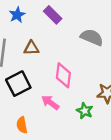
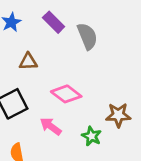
gray semicircle: (92, 37) -> (87, 36), moved, turned 45
pink diamond: (63, 75) -> (66, 94), turned -60

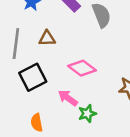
green star: (92, 136) -> (87, 114), moved, turned 30

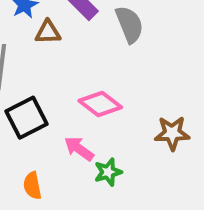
brown triangle: (47, 38) -> (48, 32), moved

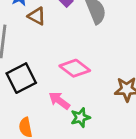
brown triangle: (48, 32) -> (37, 16), turned 30

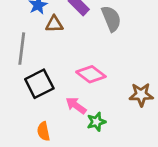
brown triangle: (37, 16) -> (54, 24), turned -30

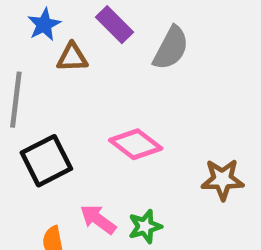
gray semicircle: (111, 19) -> (171, 48), turned 50
pink arrow: (76, 106) -> (98, 219), moved

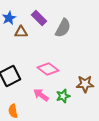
pink arrow: (98, 219) -> (41, 95), moved
green star: (145, 226) -> (63, 96), moved

